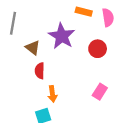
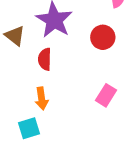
red semicircle: (40, 71) -> (45, 59), moved

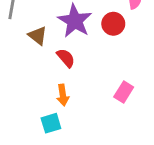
red circle: (103, 37) -> (113, 24), moved
red semicircle: (45, 59) -> (66, 58), turned 138

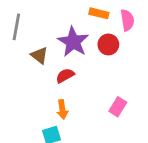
red semicircle: (66, 58) -> (65, 76), turned -78

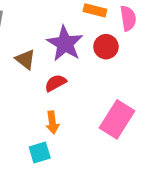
pink rectangle: (118, 107) -> (117, 119), size x1.6

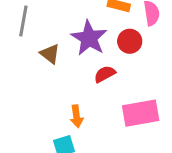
red semicircle: (55, 83) -> (105, 74), moved
pink rectangle: (117, 119) -> (141, 113), turned 48

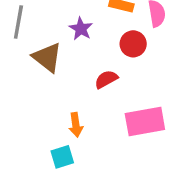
purple star: (89, 38) -> (81, 29), moved, size x0.6
brown triangle: (50, 54) -> (47, 57), size x1.4

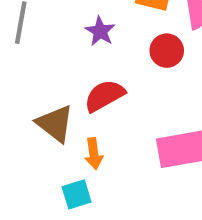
brown triangle: (47, 57) -> (55, 124), moved
red semicircle: (106, 79) -> (104, 96), moved, size x1.4

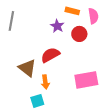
purple star: (100, 31) -> (57, 26), moved

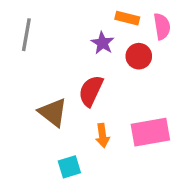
red semicircle: (50, 55) -> (91, 91), turned -36
orange arrow: (45, 82) -> (102, 135), moved

